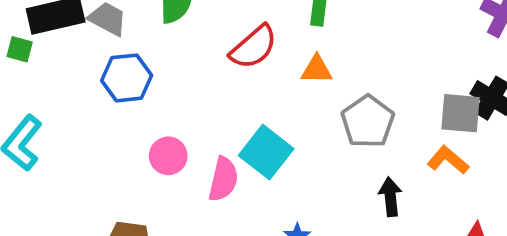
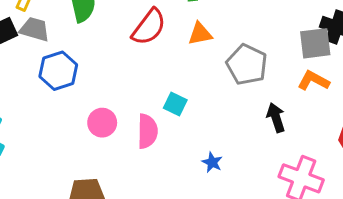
cyan square: (266, 152) -> (175, 104), size x0.6

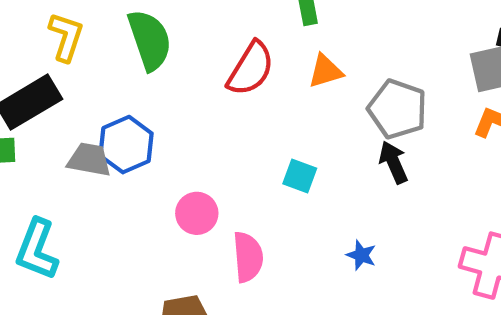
gray trapezoid: (34, 29) -> (89, 160), moved
black arrow: (276, 118) -> (393, 162), moved
pink semicircle: (147, 131) -> (248, 257), moved

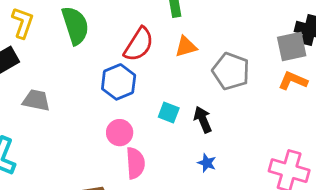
blue hexagon: (126, 145) -> (119, 82), moved
black arrow: (393, 162) -> (203, 120), moved
pink circle: (197, 213) -> (120, 133), moved

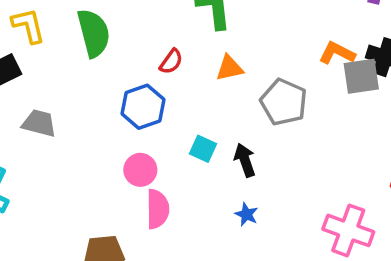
yellow L-shape: (23, 23) -> (28, 26), turned -36
red semicircle: (139, 44) -> (171, 62), size x0.6
orange L-shape: (293, 81) -> (337, 53), moved

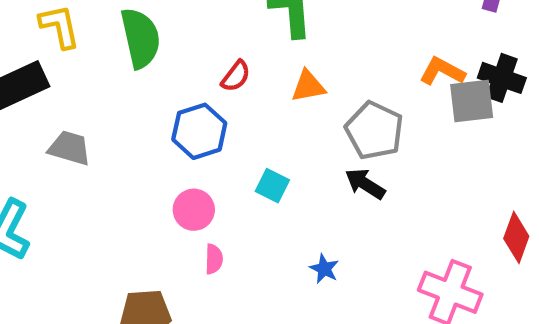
black arrow: (245, 160) -> (365, 184), moved, turned -40
pink semicircle: (158, 209) -> (214, 259), size x0.6

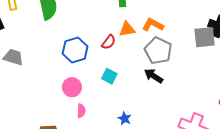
orange L-shape: (442, 71) -> (153, 25), moved
red semicircle: (236, 76) -> (109, 42), moved
blue star: (324, 269) -> (125, 118), moved

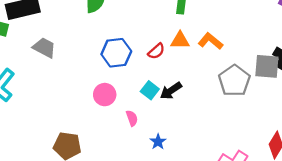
gray pentagon: (158, 51) -> (234, 81), moved
black arrow: (153, 76) -> (171, 91), moved, turned -78
pink semicircle: (81, 111) -> (132, 118), moved, turned -32

